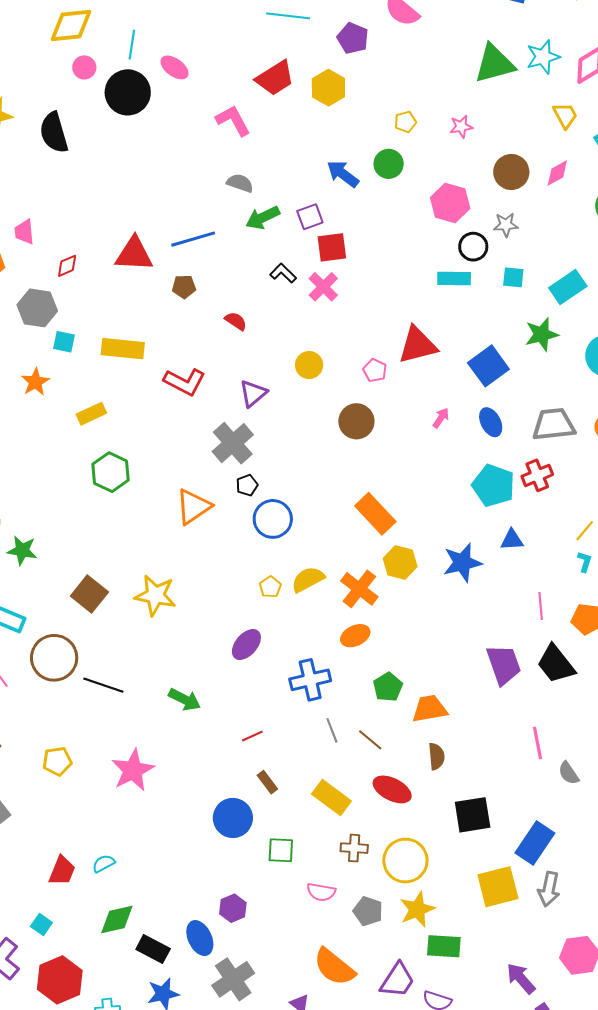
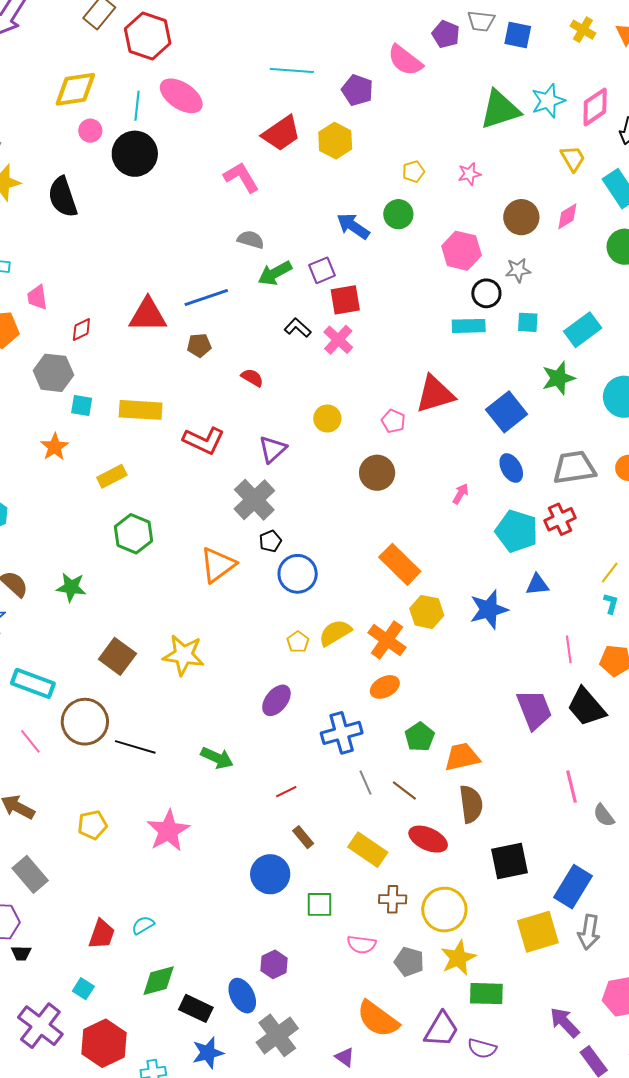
pink ellipse: (174, 67) -> (181, 96), moved, size x1.5
pink arrow: (441, 418) -> (461, 494), moved
green star: (22, 550) -> (71, 587), moved
brown semicircle: (436, 756) -> (471, 804), size x1.4

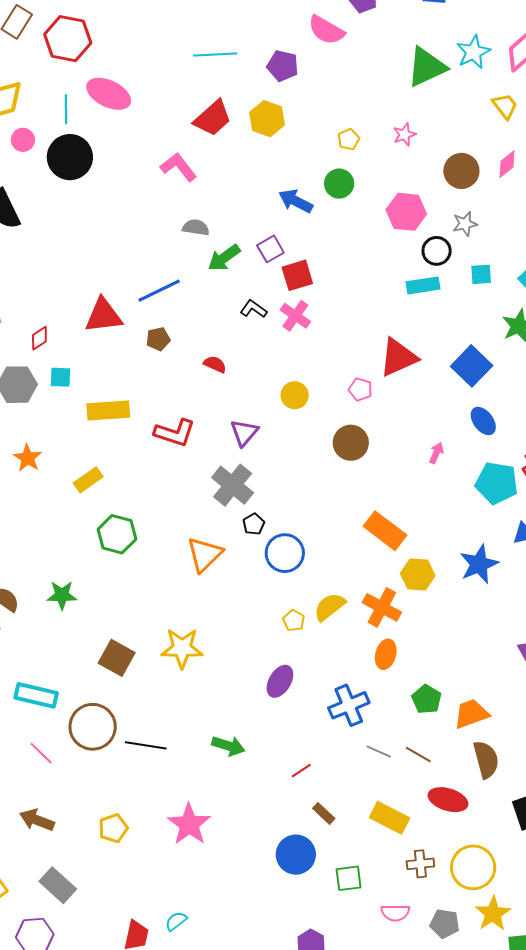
cyan square: (82, 405) -> (61, 377), moved
orange ellipse: (385, 687) -> (386, 654), turned -40
gray line: (365, 783) -> (379, 751), turned -35

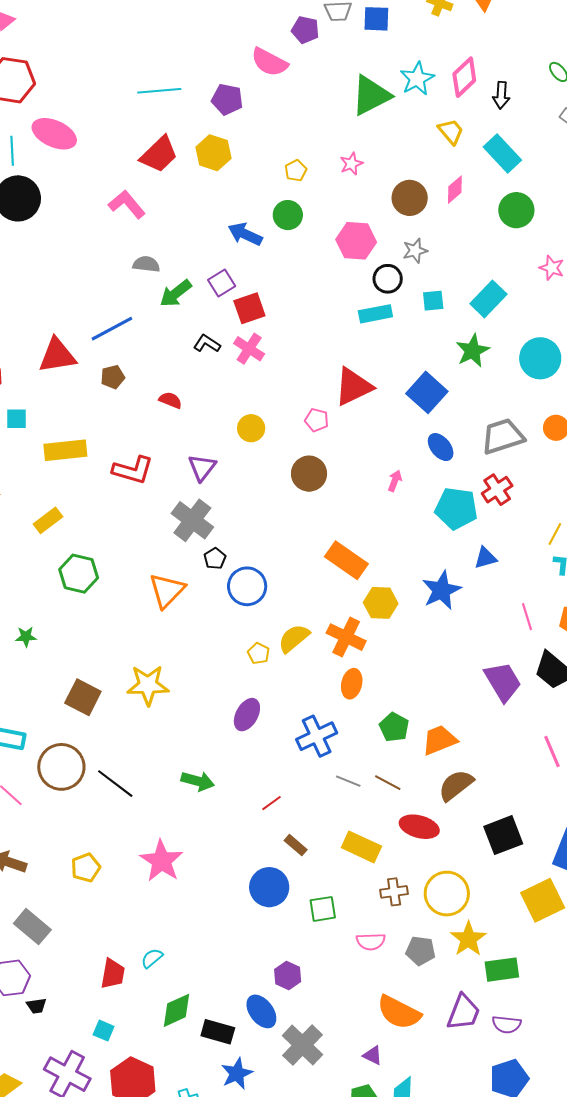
green star: (62, 595) -> (26, 637), size x0.7
black line: (146, 745) -> (115, 784), turned 30
brown semicircle: (486, 759) -> (456, 785), turned -111

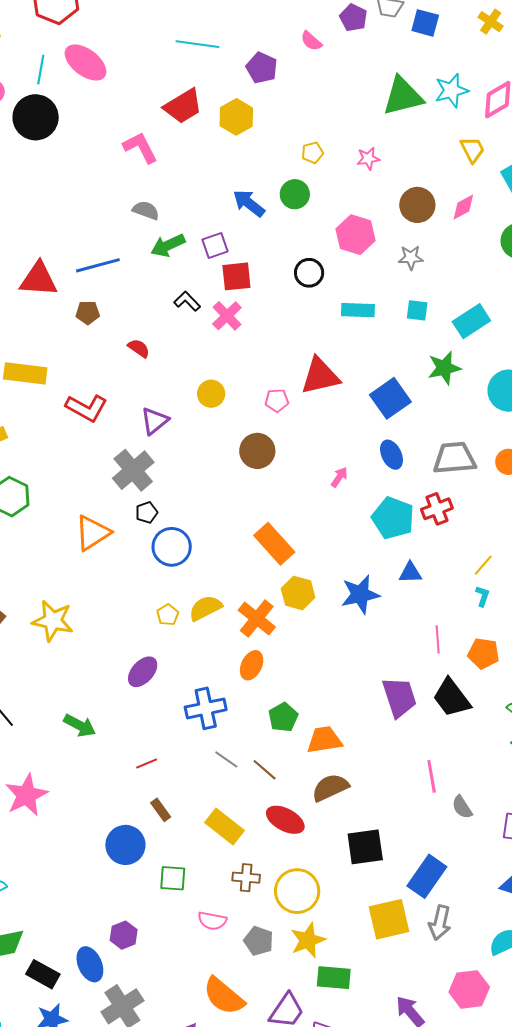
pink semicircle: (269, 62) -> (311, 41), size x0.6
black circle: (388, 279) -> (309, 273), moved
pink pentagon: (317, 420) -> (277, 400), turned -30

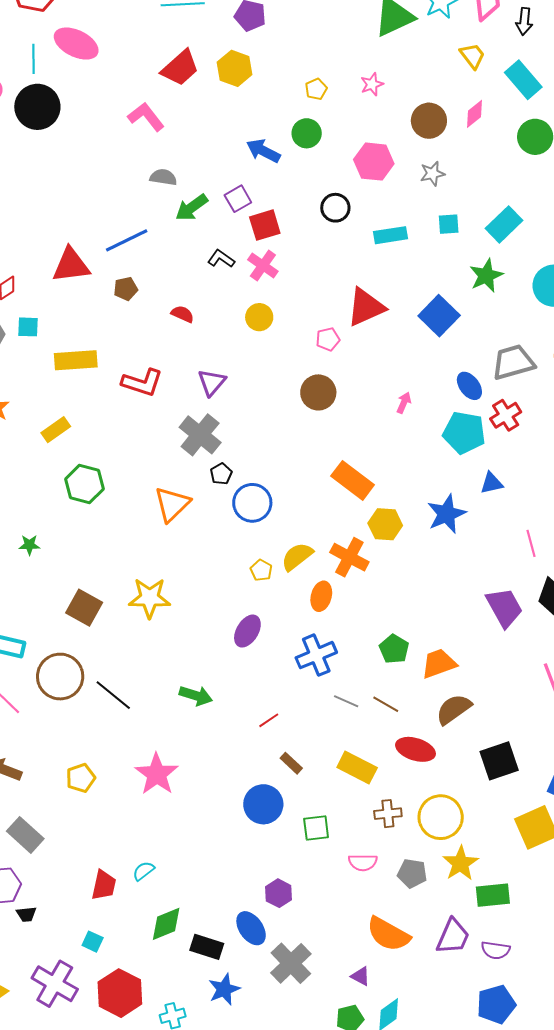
yellow circle: (211, 394) -> (259, 317), moved
blue ellipse: (391, 455) -> (469, 386), moved
orange ellipse: (252, 665) -> (321, 596), moved

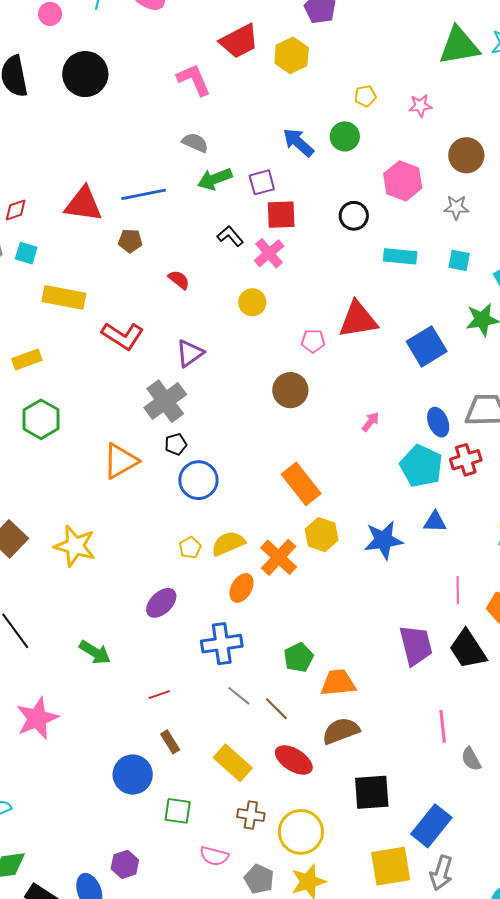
black circle: (37, 107) -> (85, 74), moved

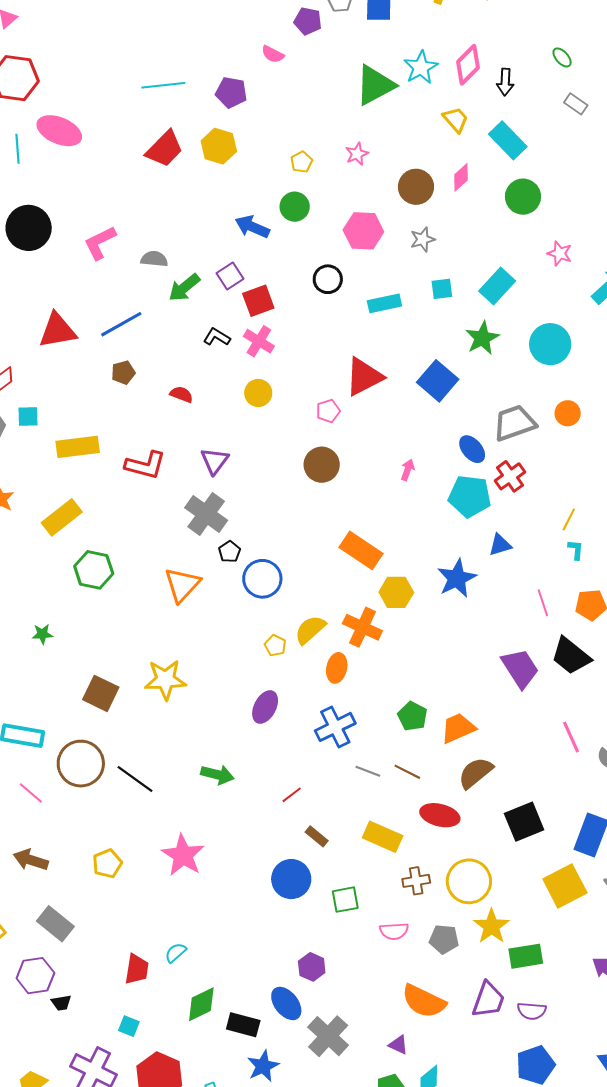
pink L-shape: (194, 80) -> (100, 243), moved, turned -75
red triangle: (83, 204) -> (58, 331), moved
yellow rectangle: (27, 359) -> (62, 517), size x1.4

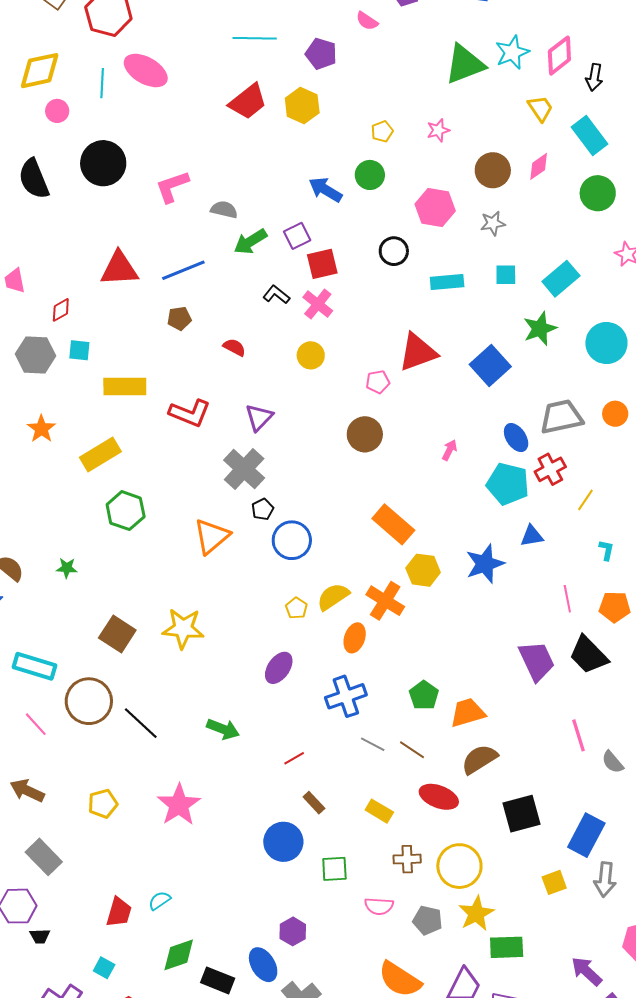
yellow line: (569, 519) -> (585, 500), moved
yellow rectangle: (383, 837) -> (379, 811), size x0.7
yellow square: (565, 886) -> (554, 882), size x0.6

